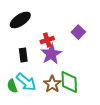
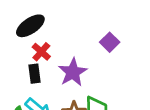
red cross: (47, 40) -> (41, 52), moved, turned -32

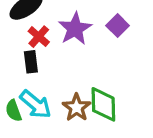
purple star: (73, 72) -> (75, 29), moved

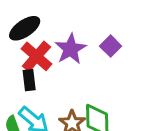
red cross: (39, 37) -> (37, 56), size x1.5

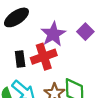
red cross: (37, 56) -> (44, 57), moved, turned 30

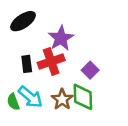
purple square: (85, 32) -> (90, 70), moved

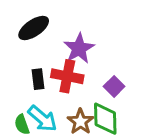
red cross: (51, 61) -> (67, 76), turned 30

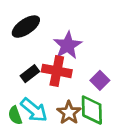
black rectangle: (38, 79) -> (30, 74), turned 60

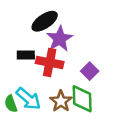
black ellipse: (26, 27) -> (45, 21), moved
black rectangle: (30, 74) -> (26, 55), moved, turned 36

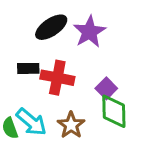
purple star: (60, 39) -> (89, 32), moved
green diamond: (82, 99) -> (114, 111), moved

